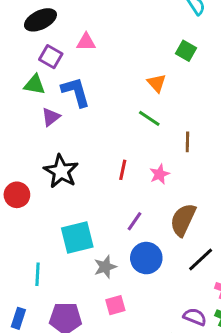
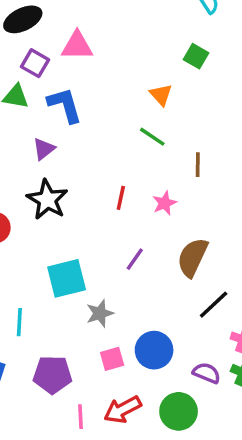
pink triangle: (86, 42) -> (77, 46), size x1.4
purple triangle: (51, 117) -> (44, 149), moved
blue circle: (146, 258) -> (154, 350), moved

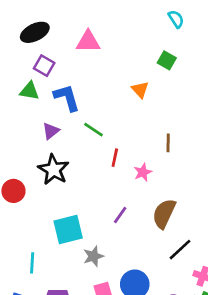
pink triangle: (77, 46) -> (88, 42), moved
green line: (152, 137) -> (93, 130), moved
red line: (121, 198) -> (115, 158), moved

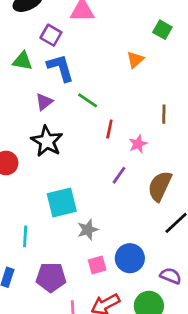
purple square: (44, 66) -> (51, 35), moved
orange triangle: (140, 90) -> (135, 60), turned 30
purple line: (120, 215) -> (119, 175), moved

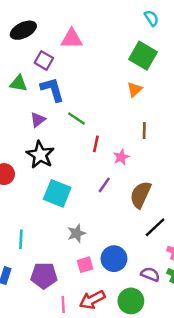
green square: (162, 30) -> (143, 56), size x1.6
orange triangle: (135, 60) -> (135, 89), moved
cyan square: (62, 202) -> (57, 193), moved, turned 36

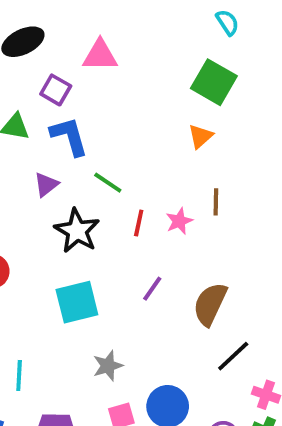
black star: (40, 155) -> (77, 231), moved
pink star: (121, 157) -> (179, 221), moved
cyan square: (57, 193) -> (77, 302), turned -36

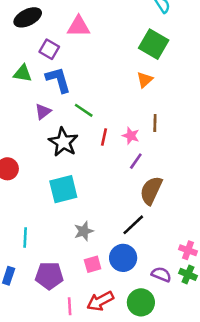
pink star: (179, 221) -> (131, 136), turned -30
purple line: (152, 289) -> (136, 161), moved
black line: (233, 356) -> (133, 225), moved

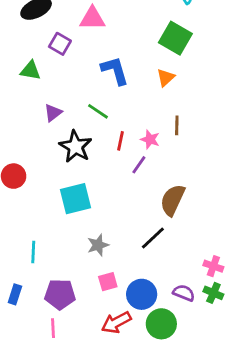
blue L-shape: (58, 80) -> (115, 71), moved
purple line: (136, 161) -> (139, 165), moved
blue circle: (123, 258) -> (142, 294), moved
pink line: (70, 306) -> (53, 328), moved

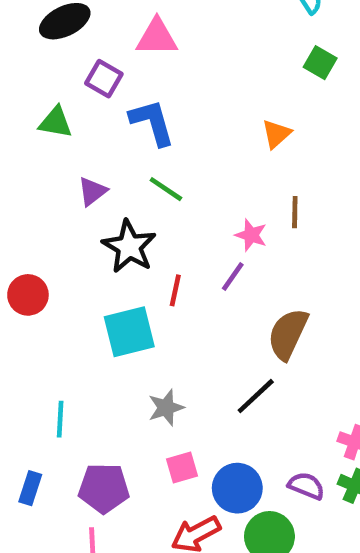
green square: (175, 38) -> (320, 63), moved, size x0.6
blue L-shape: (115, 71) -> (152, 122), moved
red line: (121, 141) -> (175, 290), moved

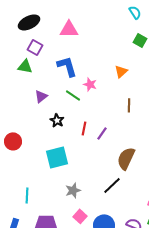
purple square: (104, 79) -> (35, 47), moved
pink star: (251, 235) -> (90, 84), moved
black star: (129, 247) -> (57, 120), size x0.6
red line: (175, 290) -> (84, 128), moved
pink square: (182, 467) -> (80, 216), turned -32

